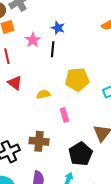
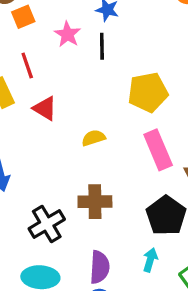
yellow semicircle: (43, 94) -> (93, 138), moved
pink rectangle: (64, 115) -> (158, 150), moved, size x1.6

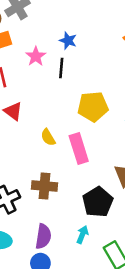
yellow semicircle: (93, 138) -> (48, 137), turned -108
pink rectangle: (158, 150) -> (79, 148), moved

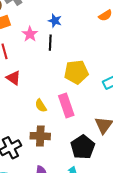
yellow semicircle: (48, 137) -> (41, 106), moved

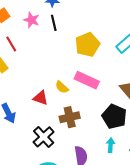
red triangle: (14, 78) -> (41, 98), moved
pink rectangle: (66, 105) -> (87, 80), turned -30

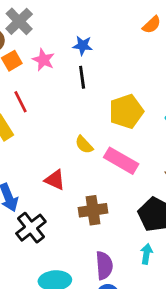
pink star: (31, 20) -> (43, 60), moved
yellow semicircle: (62, 87) -> (84, 145), moved
black cross: (44, 137) -> (31, 228), moved

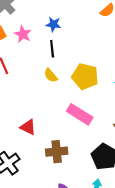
yellow pentagon: (126, 111) -> (85, 76), turned 30
yellow semicircle: (84, 145) -> (51, 75), moved

